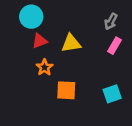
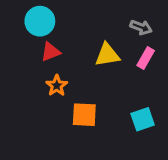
gray arrow: (111, 21) -> (141, 27), turned -98
yellow triangle: (71, 43) -> (107, 55), moved

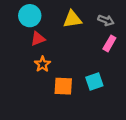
yellow triangle: (107, 55) -> (72, 19), moved
cyan square: (143, 119) -> (94, 81), moved

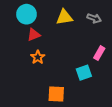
pink rectangle: (109, 43) -> (99, 53), moved
orange square: (63, 86) -> (56, 94), moved

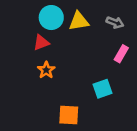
cyan circle: (26, 14) -> (51, 18), moved
pink rectangle: (99, 53) -> (121, 54), moved

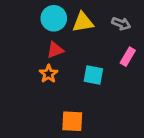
red triangle: (41, 43) -> (55, 50), moved
cyan square: (103, 89) -> (93, 75), moved, turned 30

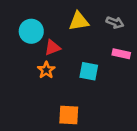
cyan circle: (54, 18) -> (31, 31), moved
pink rectangle: (128, 57) -> (121, 54), turned 72

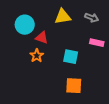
red triangle: (52, 48) -> (42, 38), turned 40
orange square: (69, 115) -> (74, 86), moved

